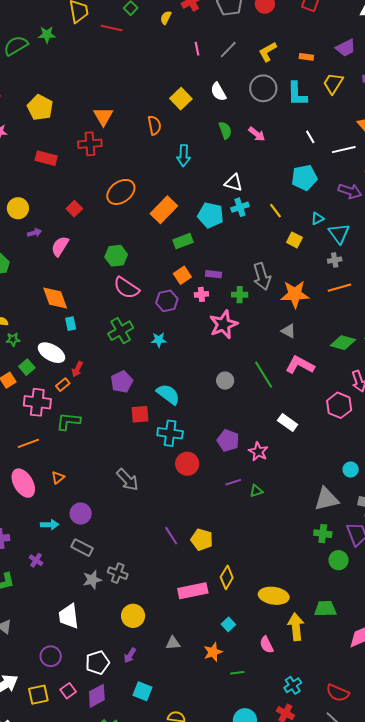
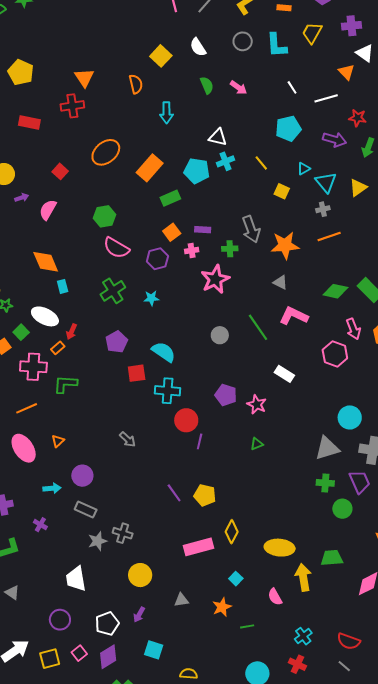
gray circle: (263, 88) -> (243, 41), size x0.7
cyan circle: (351, 470) -> (350, 417), size x1.5
gray arrow: (127, 480) -> (127, 439), size x0.7
purple line: (233, 482) -> (200, 441), moved, turned -56

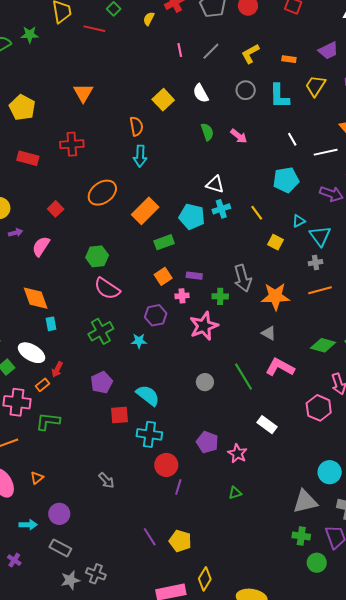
orange triangle: (84, 78) -> (83, 93), moved
cyan arrow: (166, 113) -> (140, 156), moved
purple hexagon: (157, 259) -> (156, 315), moved

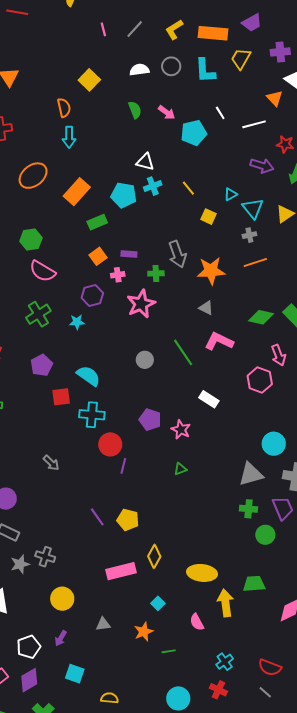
orange rectangle: (289, 59) -> (213, 33), size x2.0
white semicircle: (201, 93) -> (139, 70), moved, turned 114
cyan pentagon: (286, 180) -> (194, 133), moved

